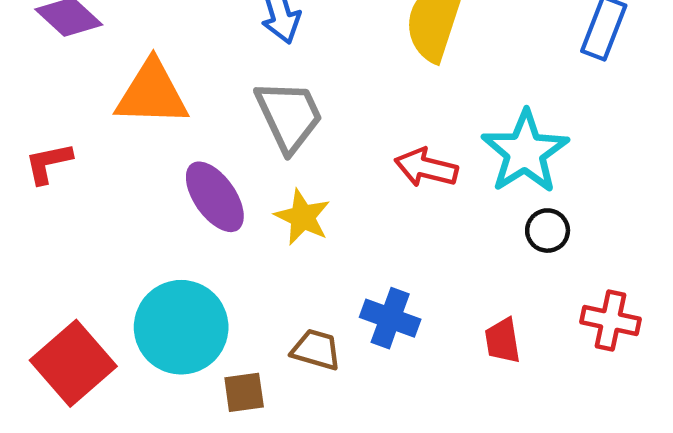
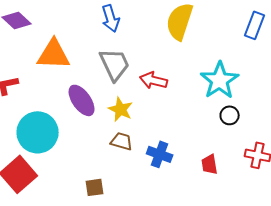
red arrow: (426, 168) -> (154, 80), moved
cyan circle: (181, 327) -> (38, 132), moved
brown trapezoid: (316, 350) -> (122, 141), moved

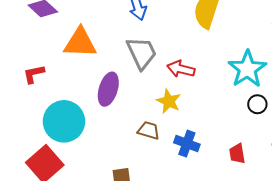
purple ellipse: (82, 100) -> (108, 89), turned 52
yellow star: (121, 109) -> (169, 101), moved

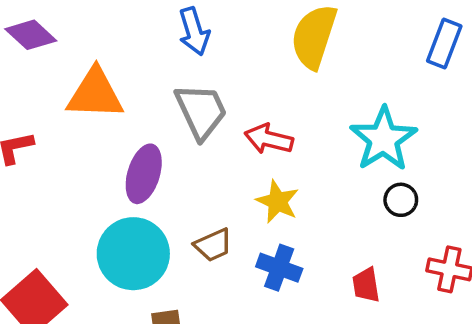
yellow star: (169, 101) -> (277, 202), moved
cyan circle: (64, 121) -> (133, 254), moved
brown trapezoid: (149, 130) -> (213, 245), turned 140

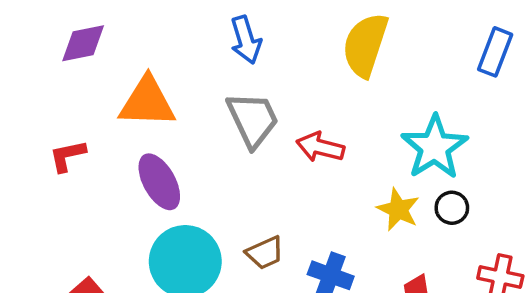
purple diamond: (31, 35) -> (83, 43), turned -54
purple ellipse: (144, 174) -> (159, 182), moved, turned -46
yellow star: (277, 202) -> (398, 209), moved

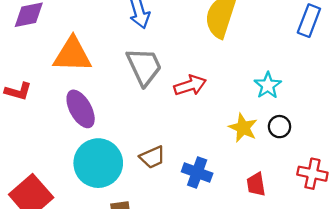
red arrow: (320, 147) -> (190, 85), turned 148
cyan star: (435, 147) -> (268, 85), size x0.6
red L-shape: (68, 156) -> (18, 91), turned -152

